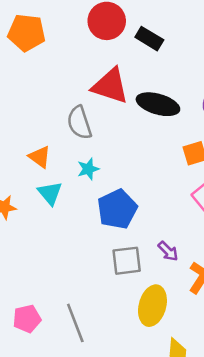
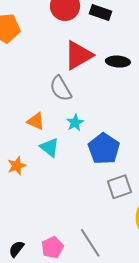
red triangle: (110, 86) -> (78, 55), turned -36
black ellipse: (158, 104) -> (118, 62), size x0.7

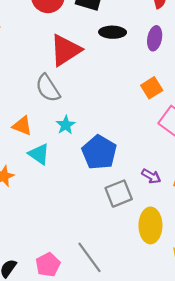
black ellipse: (118, 62) -> (113, 32), moved

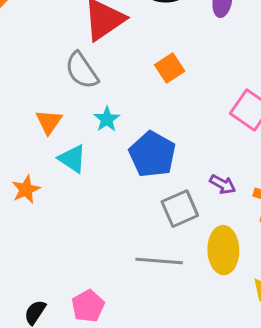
orange square: (152, 88) -> (170, 68), moved
orange triangle: (22, 126) -> (49, 122), turned 45
gray line: (89, 257) -> (159, 261), moved, turned -48

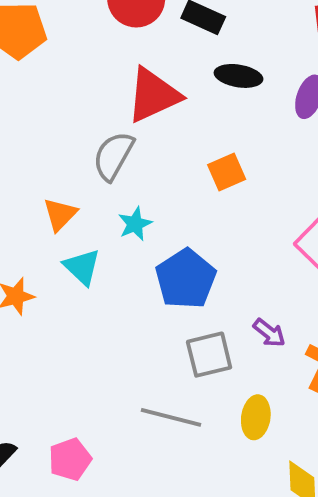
gray semicircle: (82, 71) -> (113, 156), turned 54
yellow ellipse: (223, 250) -> (256, 417), size x0.7

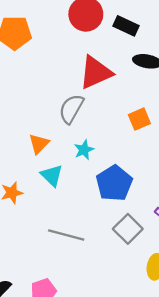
gray square: (209, 355) -> (128, 229), turned -32
gray line: (171, 417) -> (66, 235), moved

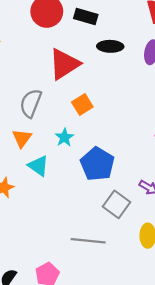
gray semicircle: (71, 109) -> (31, 103), moved
orange square: (139, 119) -> (82, 105), moved
gray line: (66, 235) -> (88, 241), moved

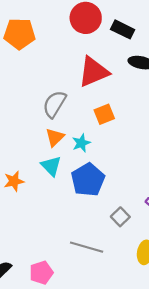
orange triangle: (22, 138) -> (55, 137), moved
blue pentagon: (97, 164) -> (88, 180), moved
gray square: (116, 204) -> (120, 217), size x0.7

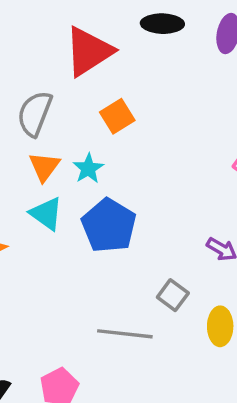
gray square: (120, 217) -> (173, 295), moved

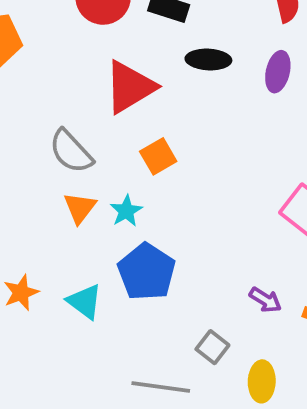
gray semicircle: (35, 114) -> (71, 151), turned -66
cyan triangle: (46, 214) -> (85, 302), moved

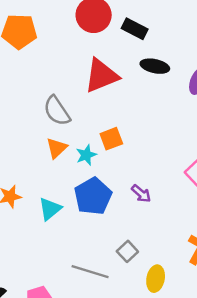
orange square: (158, 156) -> (111, 139), moved
purple arrow: (265, 300) -> (141, 194), moved
cyan triangle: (85, 302) -> (50, 209), turned 35

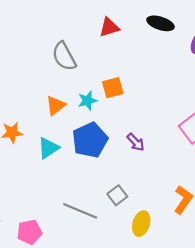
red triangle: (101, 76) -> (109, 27), size x0.6
orange triangle: (57, 148) -> (56, 105), moved

